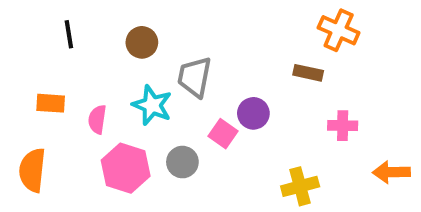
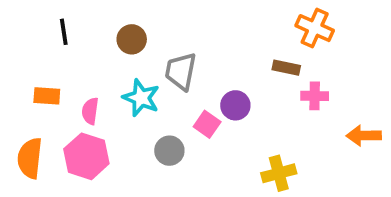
pink cross: (343, 126) -> (315, 96), moved
pink hexagon: (126, 168) -> (86, 156), moved
orange arrow: (391, 172) -> (364, 136), moved

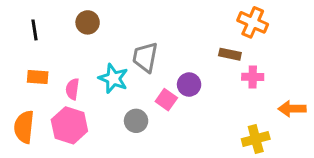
black line: (64, 32) -> (35, 30), moved
brown circle: (132, 39) -> (88, 22), moved
yellow cross: (279, 173) -> (256, 139), moved

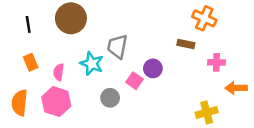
brown circle: (88, 22) -> (71, 18), size x1.6
orange rectangle: (38, 77) -> (31, 62), turned 63
pink cross: (253, 77) -> (216, 62), moved

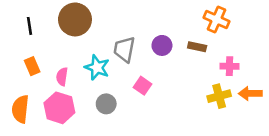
purple circle: (153, 68) -> (162, 45), moved
gray circle: (110, 98) -> (106, 104), moved
yellow cross: (207, 112) -> (219, 96), moved

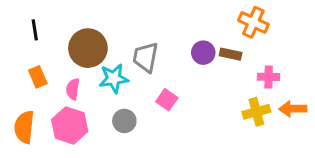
brown circle: (75, 19) -> (88, 48), moved
purple circle: (162, 45) -> (203, 53), moved
cyan star: (97, 68) -> (114, 78), turned -30

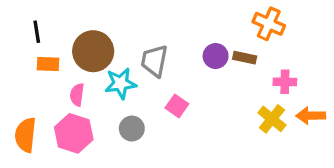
orange rectangle: (38, 77) -> (48, 64), moved, turned -65
yellow cross: (256, 112) -> (272, 119), turned -36

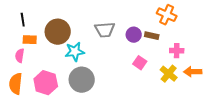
gray trapezoid: (154, 61) -> (105, 30), moved, turned -105
pink semicircle: (77, 95) -> (20, 56), moved
pink square: (177, 106) -> (140, 63), moved
gray circle: (132, 129) -> (82, 80), size x1.6

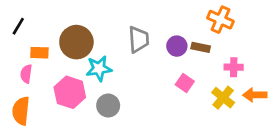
black line: (23, 20) -> (18, 26), moved, turned 40
gray trapezoid: (105, 30) -> (139, 39), turned -90
gray circle: (82, 80) -> (108, 106), size x0.7
pink hexagon: (46, 83) -> (70, 92), moved

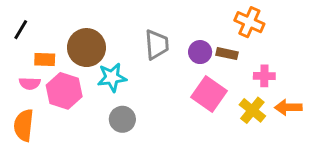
pink semicircle: (26, 74) -> (30, 83), turned -96
pink square: (185, 83) -> (209, 94), size x1.6
pink hexagon: (70, 92) -> (64, 91), moved

